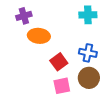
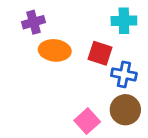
red square: (59, 62) -> (100, 53), moved, turned -36
pink square: (62, 86) -> (87, 121), turned -30

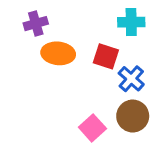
blue cross: (124, 74) -> (131, 79), turned 30

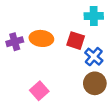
purple cross: (36, 24) -> (15, 42), moved
pink square: (92, 128) -> (39, 91), moved

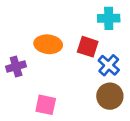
purple cross: (15, 42) -> (16, 66), moved
pink square: (39, 91) -> (46, 105), turned -36

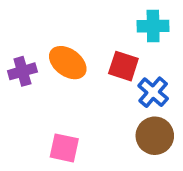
orange ellipse: (48, 44) -> (68, 63), turned 30
purple cross: (16, 66) -> (22, 71), moved

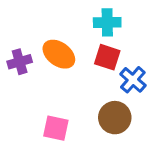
cyan cross: (153, 26) -> (107, 22), moved
brown circle: (155, 136) -> (115, 118), moved

